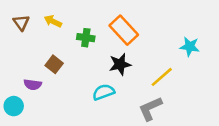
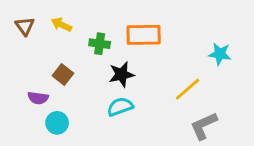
orange rectangle: (124, 30) -> (144, 35), turned -48
black star: (120, 64) -> (122, 74), moved
cyan circle: (14, 106) -> (57, 123), moved
gray L-shape: (150, 109) -> (204, 126), moved

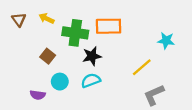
green cross: (100, 44) -> (75, 33), size x1.6
purple semicircle: (38, 98) -> (38, 95), moved
cyan circle: (57, 123) -> (60, 82), moved

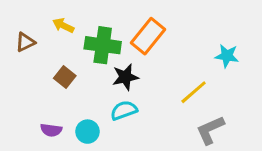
brown triangle: (19, 20) -> (25, 42), moved, turned 40
orange rectangle: (108, 26) -> (148, 36), turned -50
cyan circle: (60, 82) -> (87, 132), moved

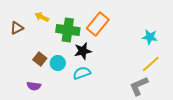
brown square: (65, 77) -> (40, 59), moved
yellow line: (194, 92) -> (151, 64), moved
cyan circle: (87, 132) -> (58, 63), moved

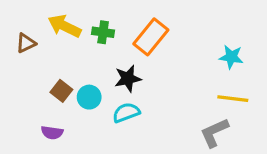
yellow arrow: (42, 17) -> (64, 26), size x1.5
green cross: (68, 30) -> (103, 32), moved, size x0.6
yellow line: (151, 64) -> (233, 99), turned 48

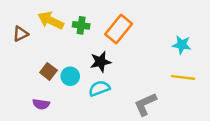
gray L-shape: (214, 133) -> (145, 104), moved

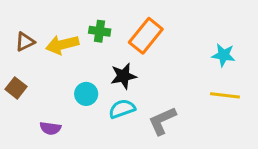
yellow arrow: (51, 20) -> (62, 45), moved, turned -40
brown square: (48, 71) -> (16, 88), moved
gray L-shape: (145, 104) -> (162, 121), moved

